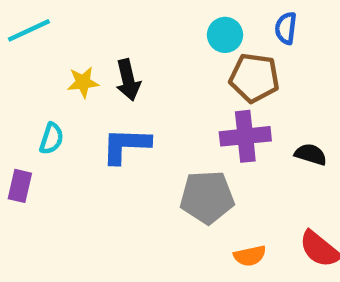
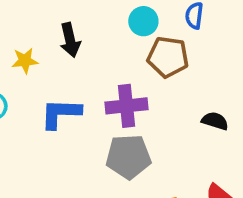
black arrow: (128, 80) -> (70, 40), moved
purple cross: (245, 136) -> (127, 106), moved

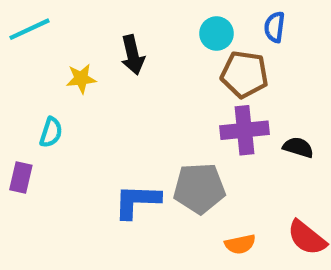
purple cross: (127, 106) -> (244, 130), moved
blue L-shape: (61, 113) -> (137, 201), moved

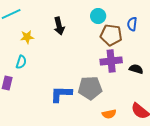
blue semicircle: (275, 27) -> (132, 24), moved
yellow star: (81, 79) -> (27, 37), moved

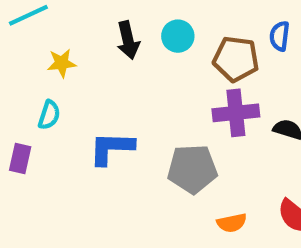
cyan circle: (98, 16) -> (178, 36), moved
blue L-shape: (61, 94) -> (111, 148), moved

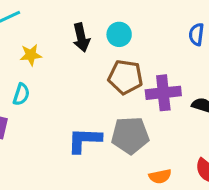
brown pentagon: (236, 59) -> (125, 77), moved
blue L-shape: (111, 148) -> (84, 140), moved

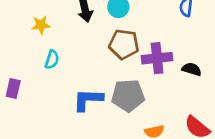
cyan semicircle: (21, 94) -> (52, 60), moved

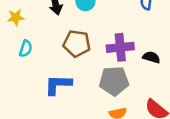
brown pentagon: (124, 44) -> (77, 44), moved
gray pentagon: (128, 95) -> (114, 81), moved

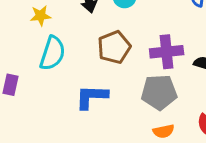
brown pentagon: (77, 44) -> (114, 47), turned -30
cyan semicircle: (26, 49) -> (53, 53), size x1.6

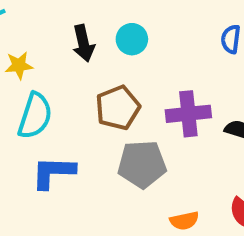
gray pentagon: (159, 92) -> (142, 164), moved
blue L-shape: (92, 97) -> (53, 172), moved

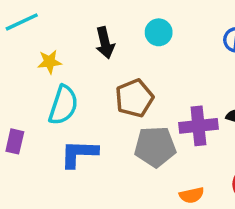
cyan circle: (132, 39) -> (159, 32), moved
purple cross: (188, 114) -> (198, 126), moved

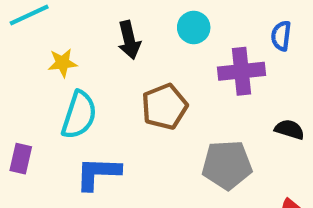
purple cross: (198, 126) -> (242, 71), moved
gray pentagon: (155, 147) -> (227, 165), moved

